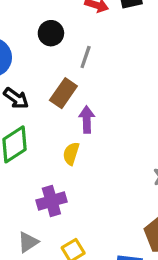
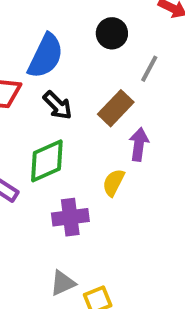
purple cross: (51, 201) -> (70, 217), moved
gray triangle: (28, 242) -> (63, 283), moved

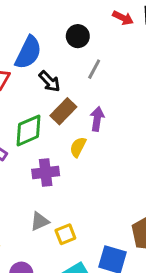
gray line: (149, 69) -> (94, 69), moved
black arrow: (58, 105) -> (50, 81), moved
brown rectangle: (116, 108) -> (63, 111), moved

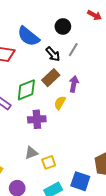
blue semicircle: (28, 53) -> (28, 36), turned 100
black arrow: (50, 81) -> (53, 54), moved

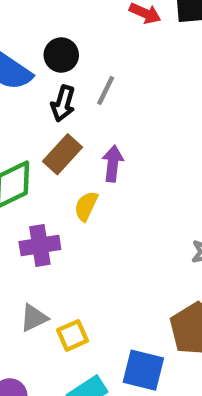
black circle: (63, 26) -> (61, 55), moved
black arrow: (53, 54) -> (63, 104), turned 63

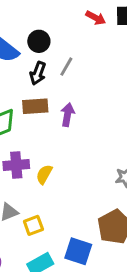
brown rectangle: (63, 154) -> (35, 106), turned 40
yellow semicircle: (86, 206) -> (44, 174), moved

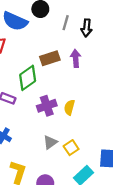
black arrow: (38, 73) -> (86, 28), moved

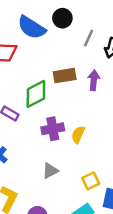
yellow square: (71, 148) -> (91, 181), moved

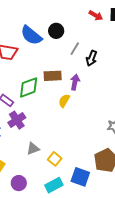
purple cross: (53, 129) -> (17, 120), moved, turned -30
yellow semicircle: (78, 135) -> (64, 101), moved
yellow square: (91, 181) -> (55, 159), moved, turned -32

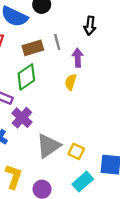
gray line: (75, 49) -> (57, 42), moved, turned -32
brown rectangle: (53, 76) -> (33, 48), moved
gray triangle: (33, 149) -> (48, 146), size x1.6

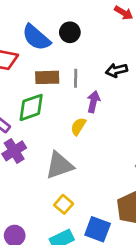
black arrow: (90, 26) -> (117, 70), turned 54
gray triangle: (48, 146) -> (59, 165), moved

